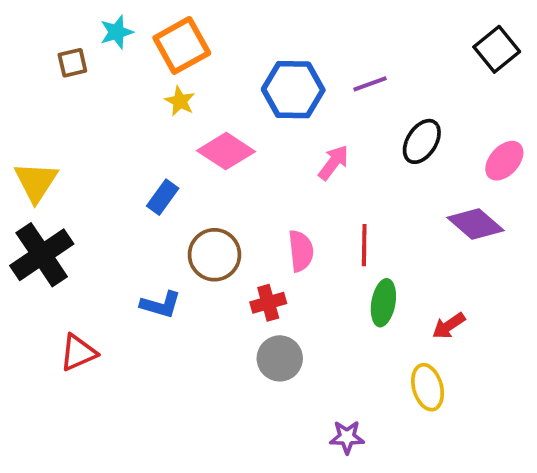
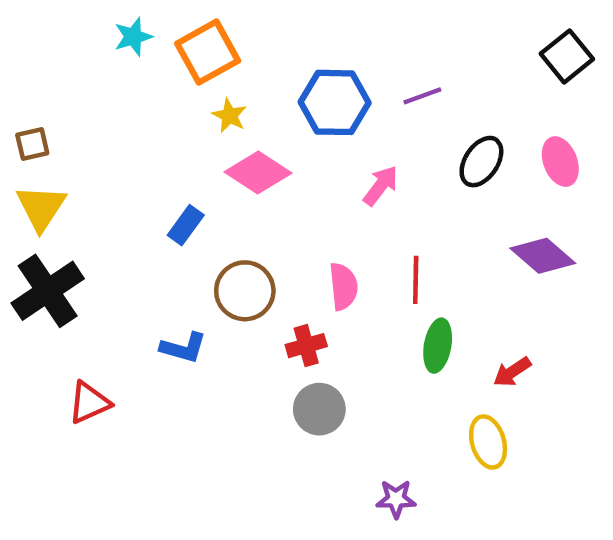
brown square: (72, 63) -> (32, 144), moved
yellow star: (180, 101) -> (229, 116), moved
pink ellipse: (504, 161) -> (560, 162), moved, turned -63

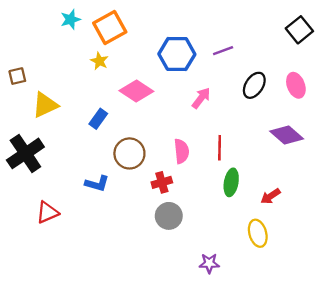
yellow star: (229, 116) -> (99, 61), moved
yellow triangle: (41, 208) -> (45, 105), moved, turned 32

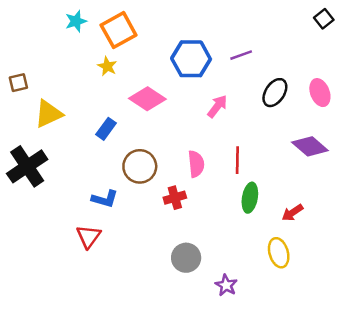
black square: (299, 30) -> (324, 19), moved, size x0.7
red triangle: (47, 212) -> (88, 236), moved, turned -30
gray circle: (169, 216) -> (186, 258), moved
purple star: (209, 263) -> (226, 285), turned 30

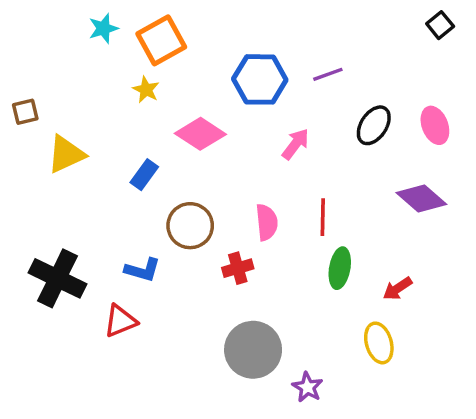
black cross: (27, 166) -> (58, 278), moved, turned -30
red triangle: (88, 236) -> (120, 321), turned 32
gray circle: (186, 258) -> (253, 350), size x1.4

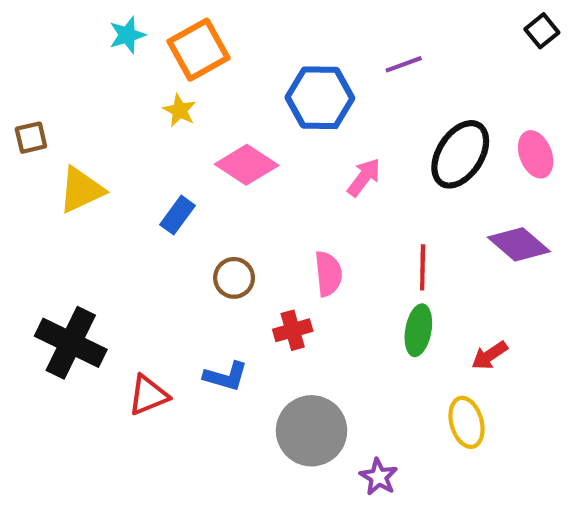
purple line: (328, 74) -> (404, 64), moved
black ellipse: (374, 125) -> (460, 154), size x1.4
red line: (323, 217) -> (423, 267), moved
brown circle: (190, 226) -> (234, 278), size x0.7
blue L-shape: (143, 270) -> (226, 376), moved

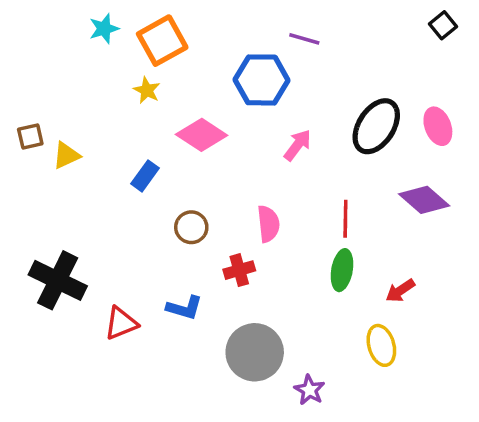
purple line: (404, 64) -> (304, 39), moved, turned 36
brown square: (31, 138) -> (30, 137), moved
yellow triangle: (81, 190) -> (66, 155), size x0.7

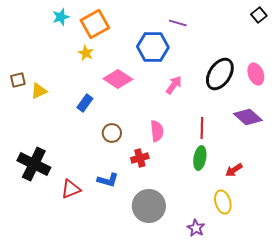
purple star: (309, 390) -> (196, 228), moved

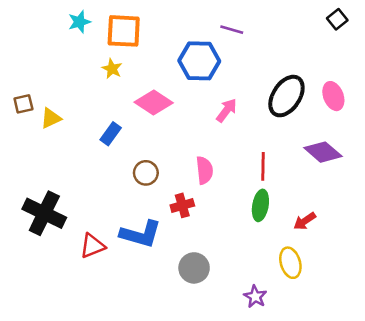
orange square: (95, 24) -> (124, 31), turned 32
blue L-shape: (108, 180) -> (141, 234), size x1.5
gray circle: (149, 206) -> (194, 268), size x0.7

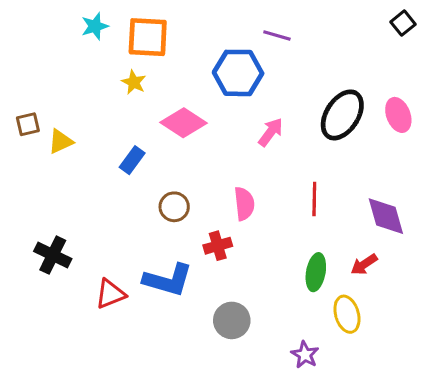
purple diamond: (323, 152) -> (386, 216), moved, turned 33
green ellipse: (260, 205) -> (316, 272), moved
black cross: (44, 213) -> (53, 255), size x0.7

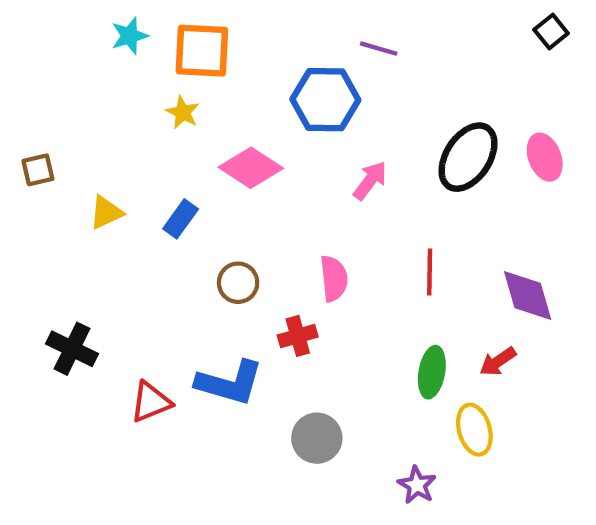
yellow triangle: (61, 141) -> (106, 212), moved

